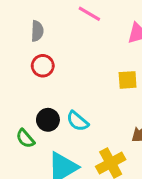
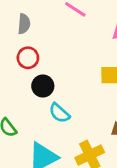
black circle: (48, 120) -> (43, 86), moved

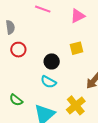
black circle: (43, 86) -> (52, 61), moved

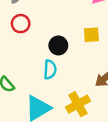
cyan semicircle: (48, 82) -> (50, 70), turned -126

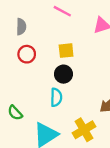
yellow square: (91, 35) -> (66, 51), moved

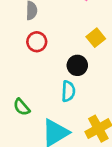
yellow square: (66, 51) -> (96, 38), moved, turned -35

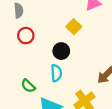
green semicircle: (22, 107) -> (28, 86), moved

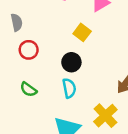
green semicircle: (28, 86) -> (28, 89), moved

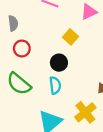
green semicircle: (28, 89) -> (19, 84), size x1.6

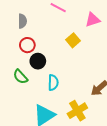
black circle: (59, 63) -> (38, 61), moved
green semicircle: (19, 84) -> (20, 77), size x0.7

